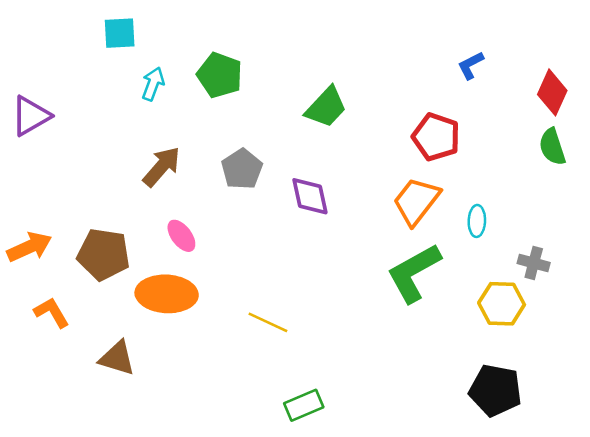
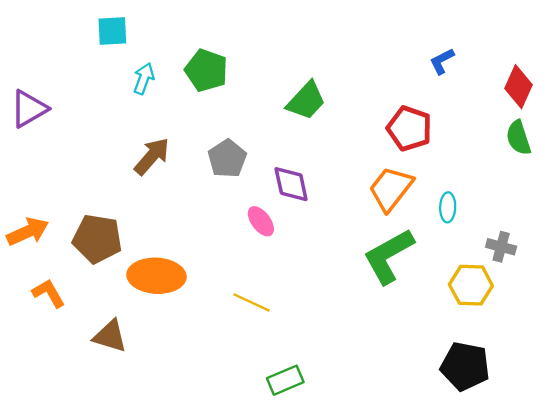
pink ellipse: (181, 236) -> (261, 221), moved

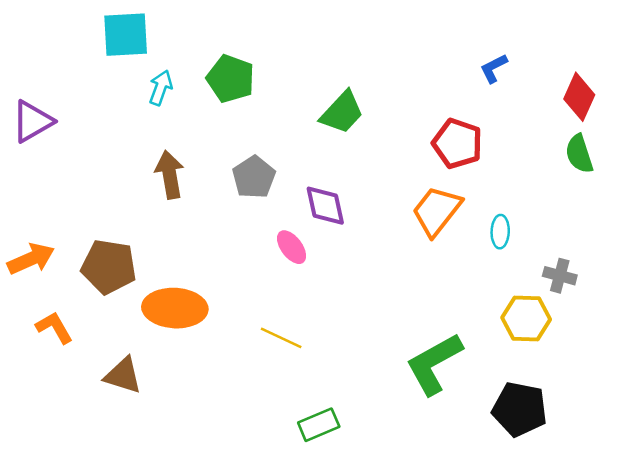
cyan square: (112, 31) -> (126, 35), size x1.4
brown arrow: (152, 156) -> (170, 175), turned -51
green L-shape: (389, 256) -> (434, 364), moved

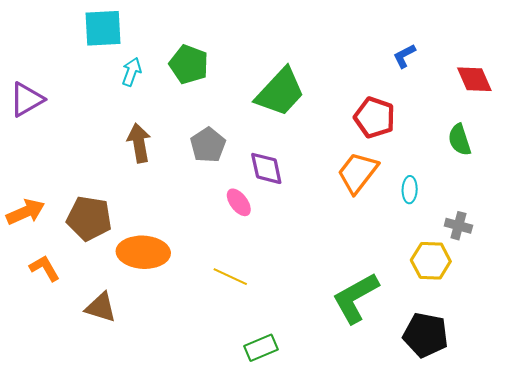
red diamond: (579, 97) -> (474, 79), turned -48
green trapezoid: (342, 112) -> (280, 92), size x1.4
green semicircle: (579, 154) -> (460, 140), moved

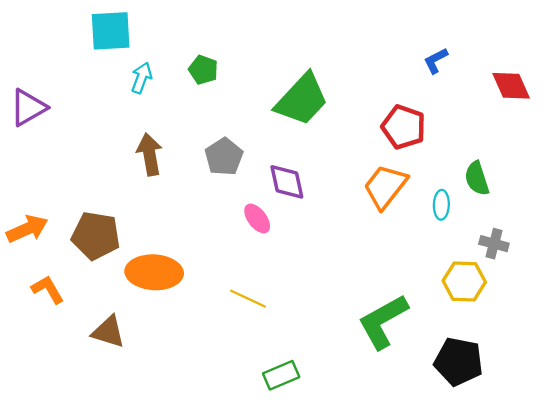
green pentagon: (189, 64) -> (203, 70), size x0.7
green semicircle: (460, 140) -> (477, 178), moved

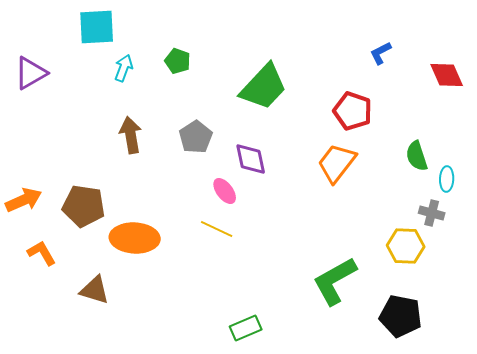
purple triangle: (28, 108) -> (31, 73), moved
cyan ellipse: (441, 205) -> (447, 179), moved
yellow line: (248, 299) -> (217, 229), moved

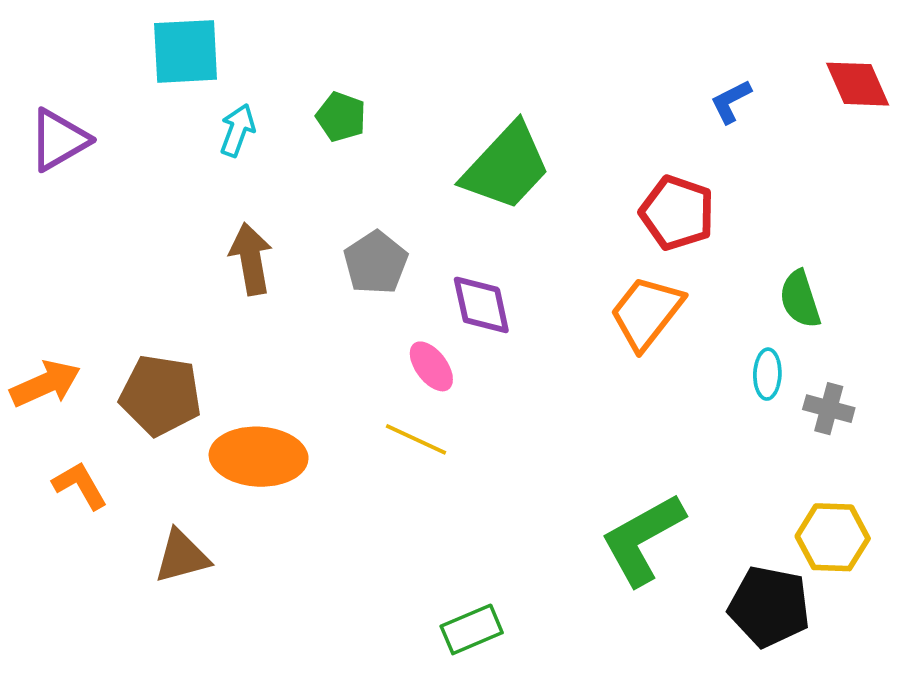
red diamond: (447, 75) -> (858, 84), moved
cyan ellipse: (447, 179) -> (767, 374), moved
yellow hexagon: (406, 246) -> (833, 537), moved
brown triangle: (95, 290) -> (182, 556), turned -32

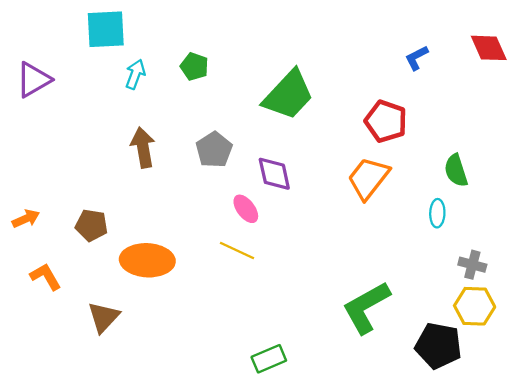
orange arrow: (45, 384) -> (26, 219), size x0.7
brown pentagon: (161, 395) -> (91, 225), size x0.7
gray cross: (829, 409) -> (472, 265), moved
brown triangle: (182, 556) -> (104, 317), turned -32

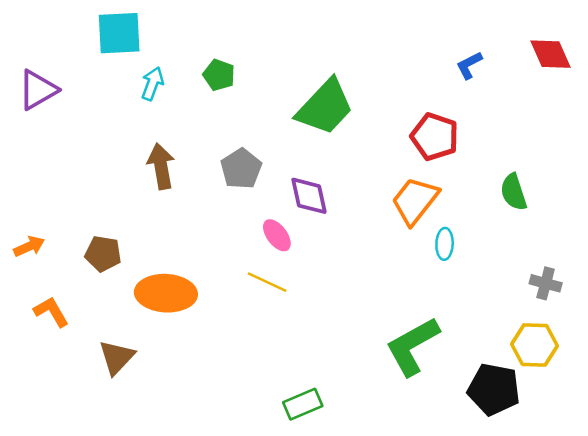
cyan ellipse: (437, 213) -> (445, 244), moved
gray cross: (472, 265) -> (546, 283), moved

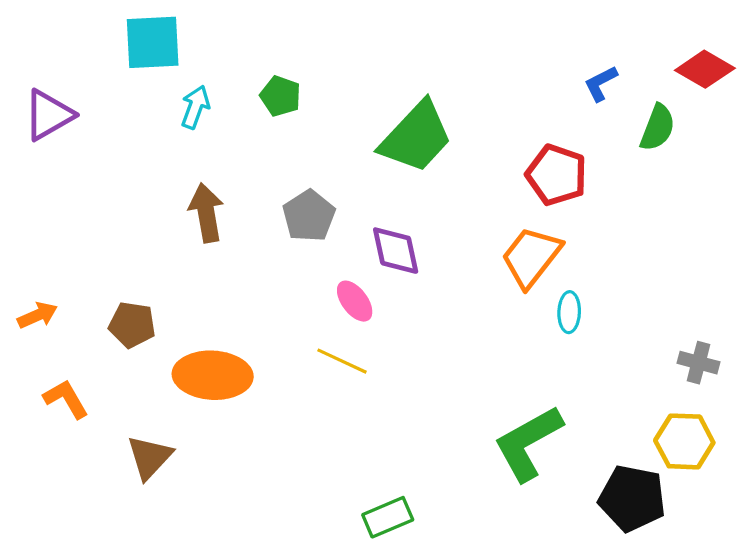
red diamond: (551, 54) -> (705, 69), turned -36
green semicircle: (514, 192) -> (657, 128), moved, turned -141

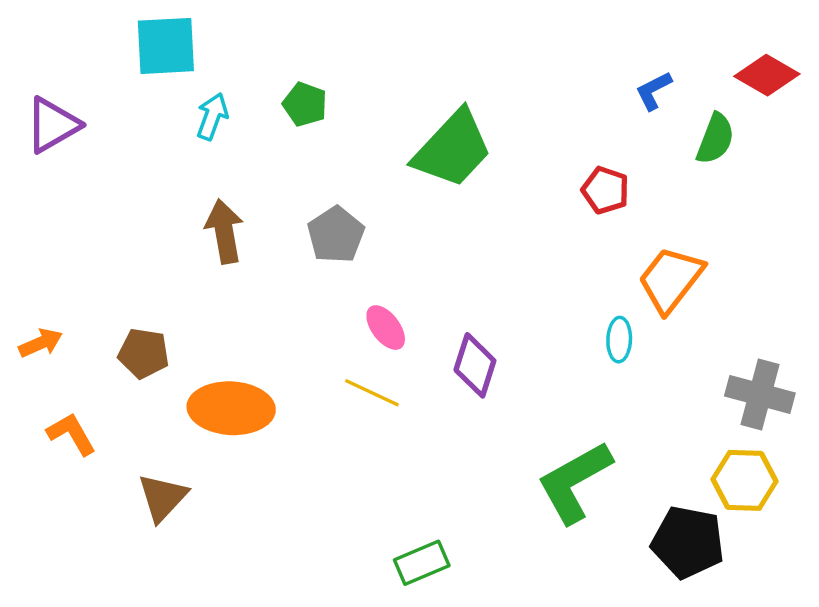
red pentagon: (557, 175) -> (605, 190), size x0.7
purple diamond: (396, 251) -> (475, 365), moved, turned 30
orange trapezoid: (531, 257) -> (671, 279), moved
gray cross: (698, 363) -> (760, 394), size x1.5

